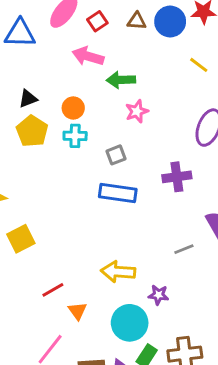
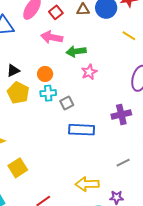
gray square: (116, 155) -> (67, 103), moved
gray line: (184, 249) -> (123, 163), moved

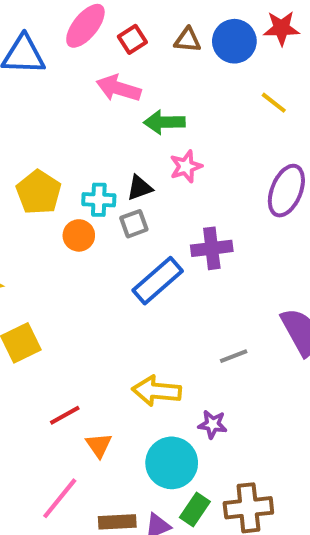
black triangle: (13, 71) -> (140, 188), moved
orange circle: (45, 74) -> (79, 235), moved
purple cross: (121, 114) -> (212, 248), moved
blue rectangle: (82, 130) -> (158, 281), turned -50

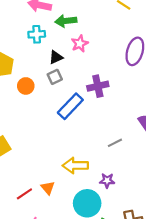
cyan cross: (99, 200) -> (37, 34), moved
red line: (65, 415) -> (24, 194), moved
orange triangle: (99, 445) -> (48, 188), moved

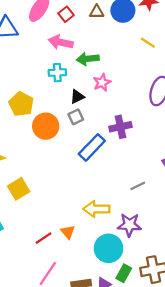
orange circle: (26, 86) -> (46, 126), size x1.5
purple star: (107, 181) -> (129, 225), size x1.5

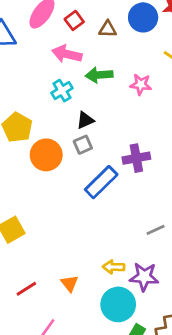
brown triangle: (97, 12) -> (108, 29), moved
cyan cross: (57, 73) -> (62, 91), turned -30
pink star: (102, 82) -> (141, 84), moved, turned 30
yellow arrow: (97, 209) -> (114, 267), moved, size x0.7
red line: (44, 238) -> (26, 289), moved

